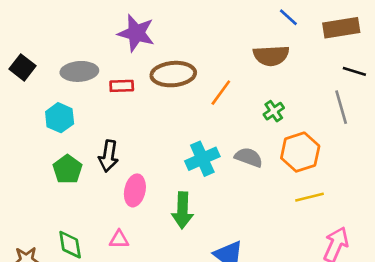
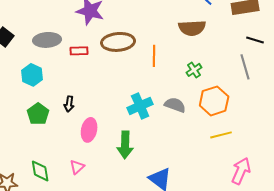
orange line: (221, 93) -> (154, 56), turned -35
black arrow: (108, 156) -> (69, 104), size x0.7
pink triangle: (119, 239) -> (77, 167), turned -42

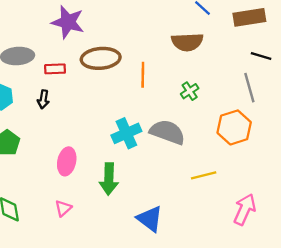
orange hexagon: (214, 101) -> (234, 127), moved
black arrow: (69, 104) -> (43, 99), moved
gray semicircle: (175, 105) -> (167, 132), size x1.4
yellow line: (221, 135) -> (204, 175), moved
pink triangle: (77, 167) -> (63, 208), moved

